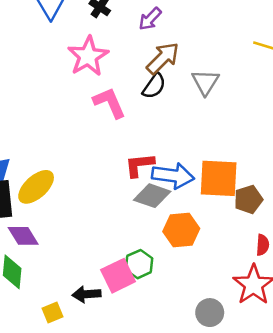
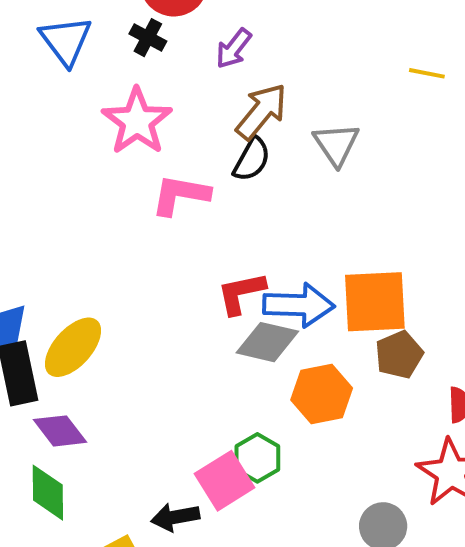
pink L-shape: (109, 103) -> (180, 195), turned -51
brown pentagon: (248, 199) -> (399, 355), moved

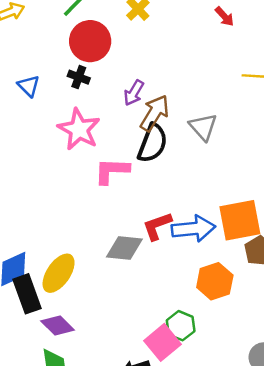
blue triangle: (66, 41) -> (29, 86), size x0.7
purple arrow: (234, 49) -> (134, 93), moved
black semicircle: (252, 159) -> (153, 143), size x1.4
gray diamond: (267, 342) -> (124, 248), moved

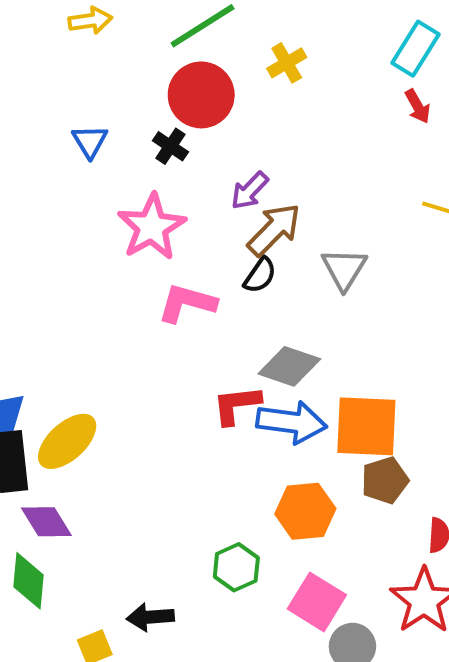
black semicircle: (153, 143) -> (260, 275), size x0.6
gray diamond: (124, 248) -> (289, 366), moved
pink square: (162, 342) -> (317, 602), moved, turned -32

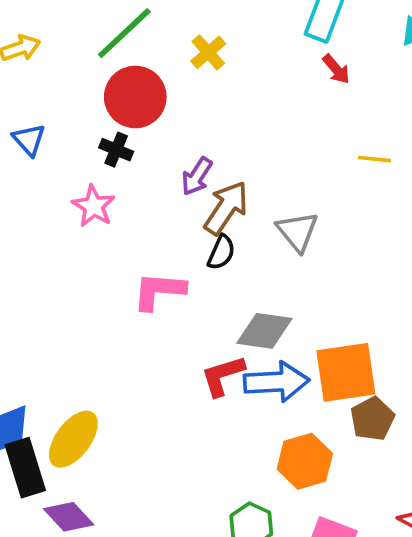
blue triangle: (90, 141) -> (29, 140), moved
pink star: (152, 227) -> (94, 206), moved, size x0.7

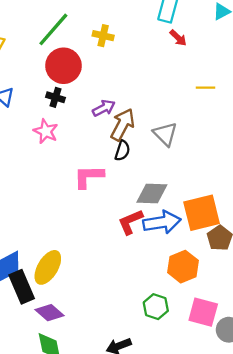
yellow cross: (208, 52) -> (103, 36), turned -30
purple arrow: (197, 176) -> (104, 108), turned -145

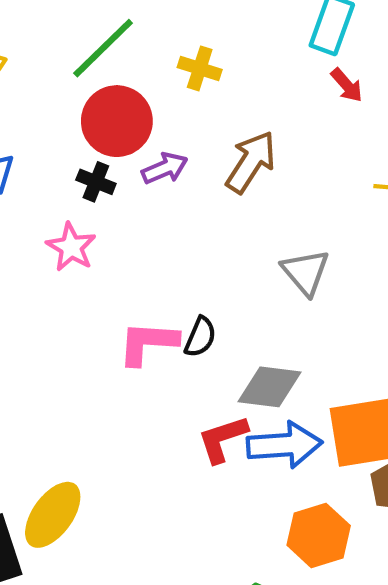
purple arrow: (104, 108) -> (165, 168), moved
brown arrow: (123, 125) -> (251, 162), moved
black semicircle: (122, 151) -> (200, 337), moved

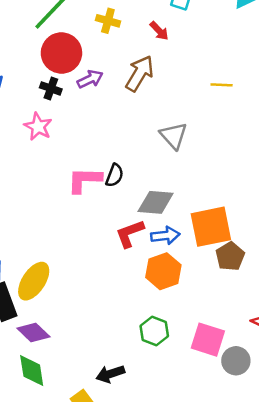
red arrow: (347, 85) -> (159, 31), moved
blue arrow: (284, 445) -> (165, 236), size x0.7
orange hexagon: (319, 535) -> (163, 271), moved

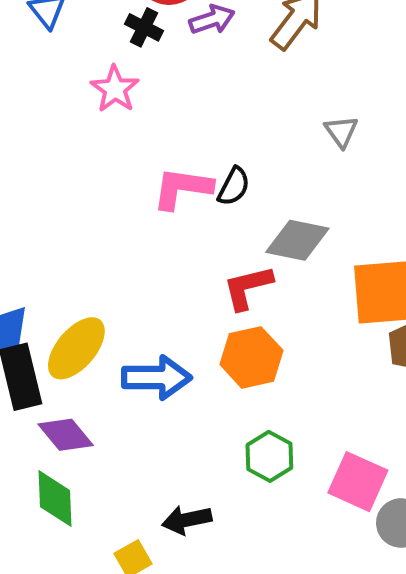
gray triangle: (174, 136) -> (341, 131), size x0.7
blue arrow: (165, 236) -> (157, 378), moved, size x1.4
orange hexagon: (163, 271) -> (251, 357), moved

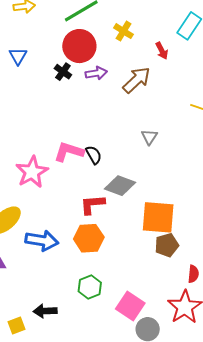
pink star: (115, 89) -> (32, 172), moved, size x1.4
black semicircle: (234, 186) -> (94, 155), turned -66

